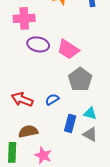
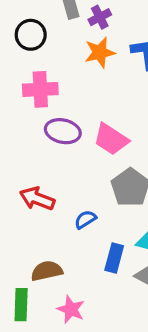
red arrow: (22, 99) -> (37, 199), moved

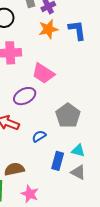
purple ellipse: (63, 131) -> (25, 96), moved, turned -40
pink trapezoid: (111, 139) -> (43, 73), moved

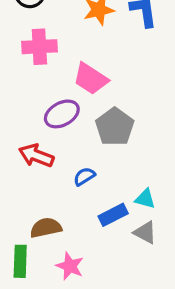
gray pentagon: (68, 116) -> (115, 127), moved
blue rectangle: (58, 161) -> (113, 215), turned 48

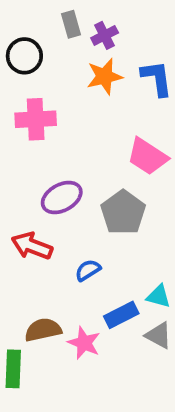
pink trapezoid: (91, 79) -> (147, 157), moved
pink star: (70, 266) -> (84, 343), moved

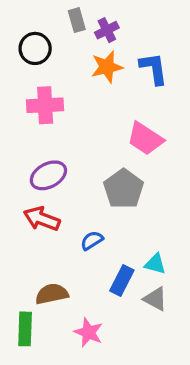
purple ellipse: (62, 198) -> (48, 175), moved
blue rectangle: (121, 315) -> (122, 281), turned -36
pink star: (84, 343) -> (88, 332), moved

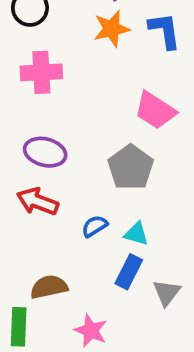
purple ellipse: (48, 175) -> (45, 152), turned 42
cyan triangle: (155, 264) -> (136, 234), moved
gray triangle: (155, 299) -> (167, 293), turned 40

